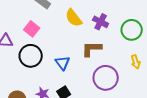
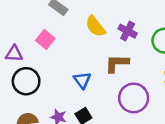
black circle: (31, 56) -> (26, 81), moved

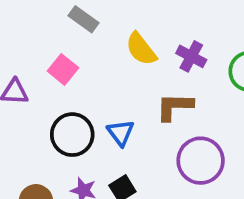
black circle: (26, 81) -> (72, 135), moved

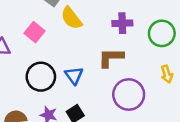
yellow semicircle: (141, 49) -> (71, 18), moved
purple cross: (191, 56) -> (122, 23), turned -30

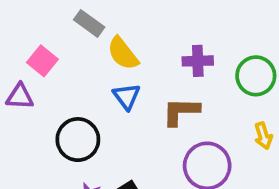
pink square: (34, 32) -> (42, 61), moved
blue triangle: (74, 75) -> (127, 96), moved

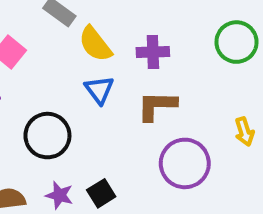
purple cross: (198, 61) -> (153, 52), moved
green circle: (256, 76) -> (236, 42), moved

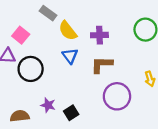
black circle: (47, 136) -> (31, 69), moved
purple star: (59, 195) -> (48, 105), moved

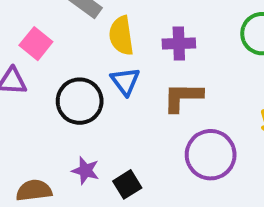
yellow semicircle: (68, 31) -> (121, 36), turned 30
black circle: (31, 69) -> (80, 101), moved

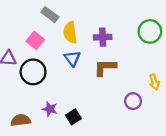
pink square: (36, 44) -> (35, 40), moved
black circle: (80, 101) -> (33, 72), moved
purple circle: (211, 155) -> (133, 101), moved, size x0.6

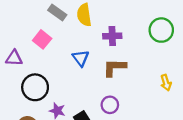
yellow semicircle: (70, 33) -> (84, 15), moved
black circle: (33, 72) -> (35, 87), moved
purple circle: (133, 101) -> (110, 105), moved

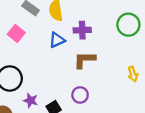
blue triangle: (81, 58) -> (57, 40), moved, turned 42

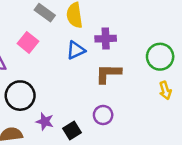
green circle: (128, 25) -> (160, 57), moved

